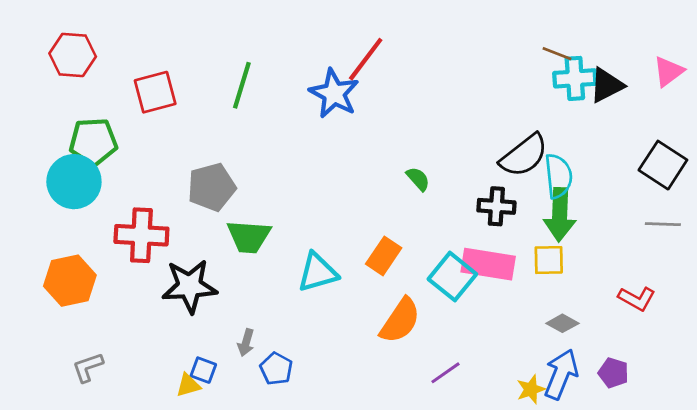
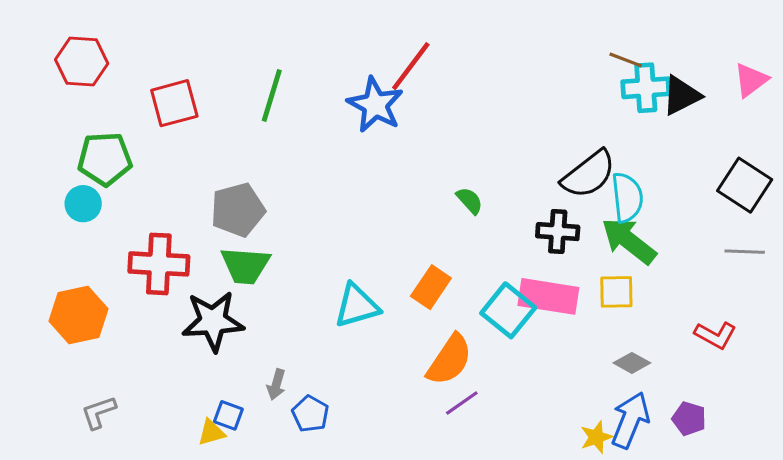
cyan circle: (74, 182) -> (83, 204), size x0.6
green arrow: (560, 215) -> (629, 241), turned 126
green trapezoid: (249, 237) -> (245, 266), moved
purple line: (446, 373) -> (462, 403), moved

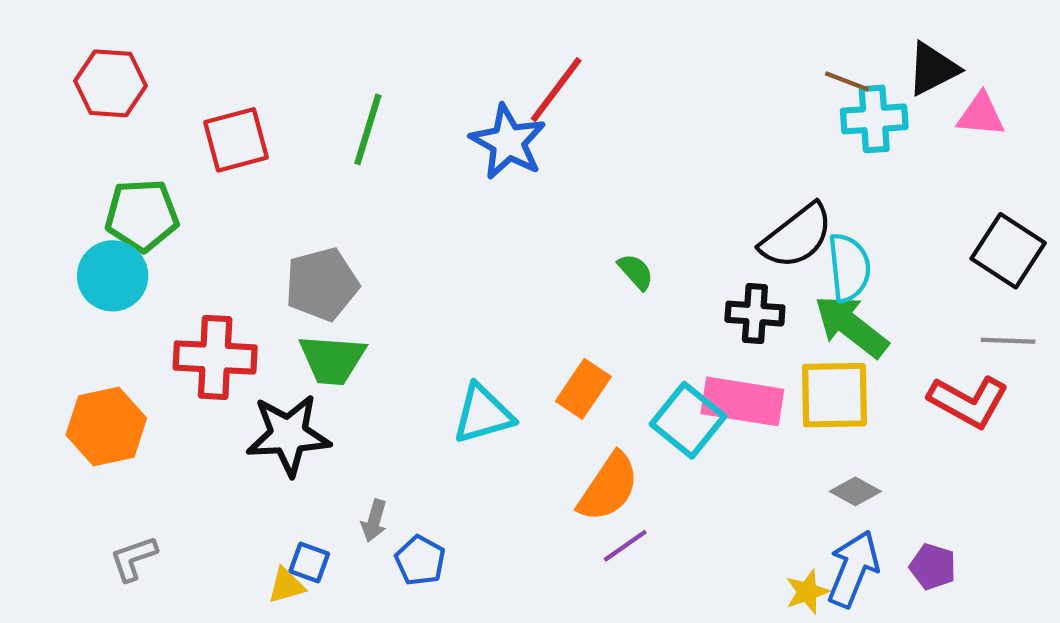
pink triangle: (751, 80) -> (981, 115), moved, turned 42
black triangle: (681, 95) -> (933, 69), moved
cyan circle: (83, 204) -> (113, 276), size x1.4
yellow square: (616, 292) -> (834, 395), size x1.5
red L-shape: (715, 335) -> (968, 401), moved, size x1.4

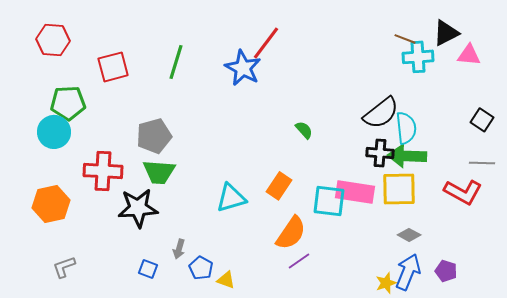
black square: (1008, 251) -> (482, 120), size x0.7
black cross: (755, 314) -> (380, 153), moved
green arrow: (851, 326) -> (407, 156), turned -36
cyan square: (688, 420) -> (329, 201), turned -32
yellow triangle: (286, 586) -> (226, 280), moved, turned 36

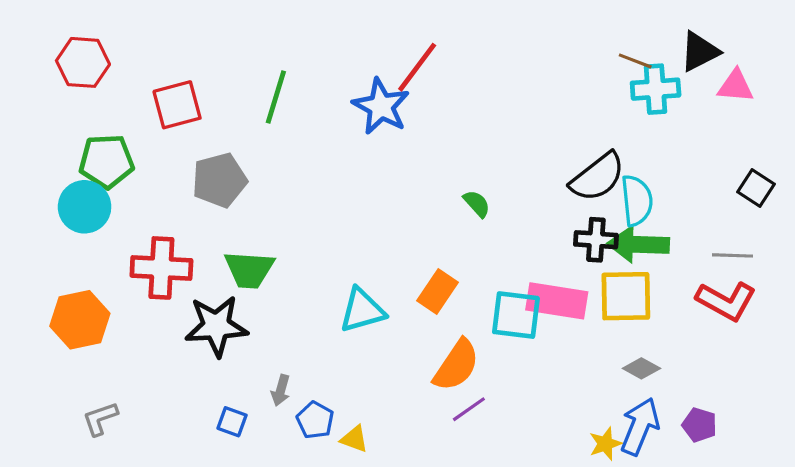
gray pentagon: (154, 136) -> (219, 180), moved
gray line: (482, 163) -> (732, 255), moved

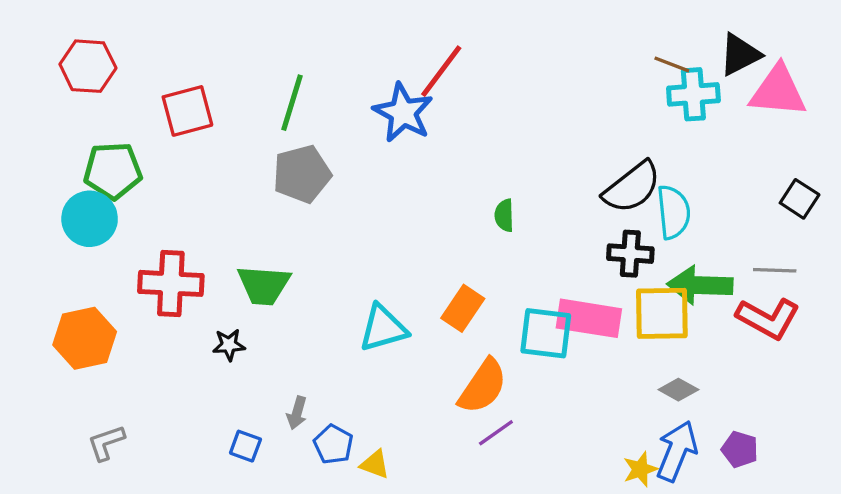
pink triangle: (736, 86) -> (778, 91), size x1.5
gray pentagon: (219, 180) -> (302, 174), moved
green semicircle: (477, 204) -> (504, 215), turned -140
green arrow: (638, 244) -> (700, 285), moved
black star: (216, 326) -> (229, 345), size x0.5

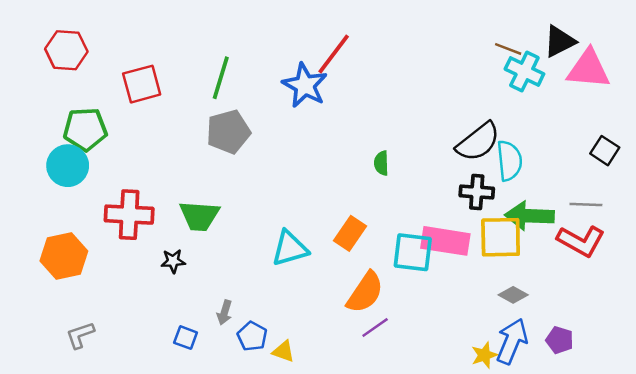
cyan cross: (693, 94) -> (524, 72), turned 30

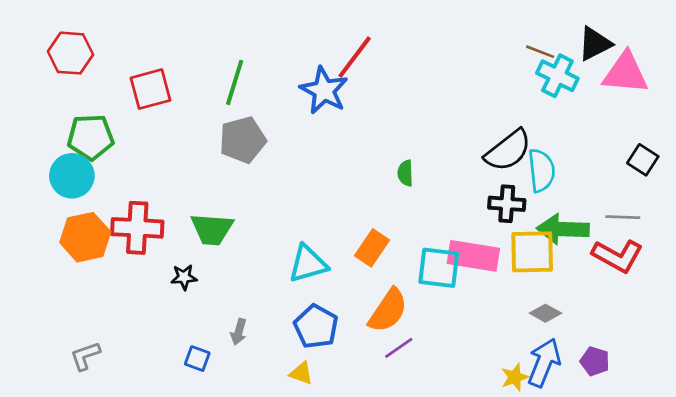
orange hexagon: (64, 256) -> (85, 237), moved
blue pentagon: (252, 336) -> (316, 327), moved, size x1.4

